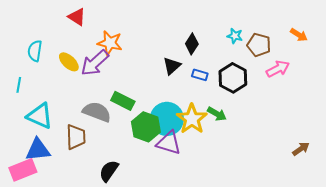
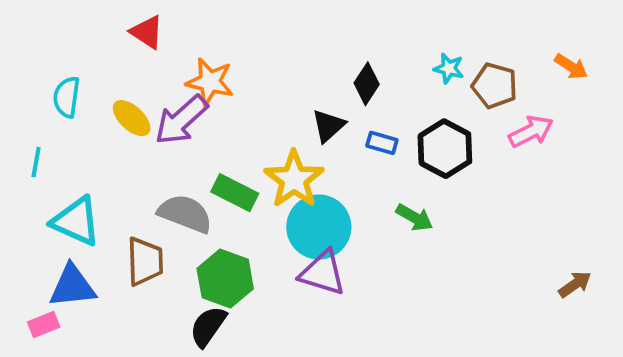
yellow star: (192, 119) -> (294, 179), moved
green hexagon: (146, 127) -> (225, 279), moved
pink rectangle: (23, 170) -> (44, 324), size x0.6

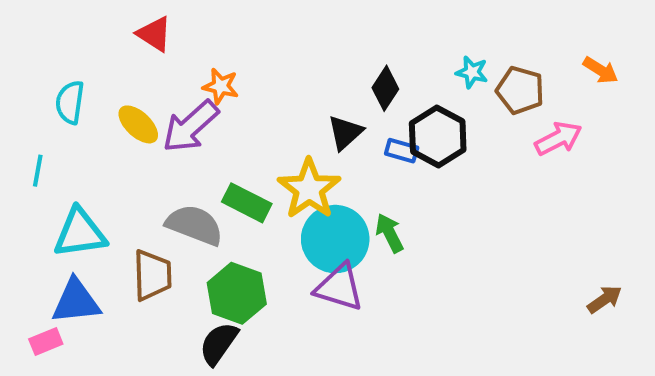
orange star: (210, 82) -> (221, 86), size x0.7
black hexagon: (445, 149) -> (438, 137), moved
green arrow: (414, 217) -> (389, 233), moved, turned -147
cyan triangle: (76, 221) -> (80, 233), turned -32

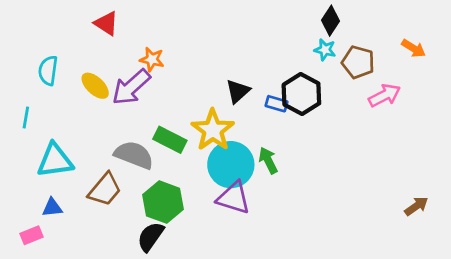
black diamond: (385, 88) -> (330, 21), moved
brown trapezoid: (152, 275) -> (105, 190), turned 42
blue triangle: (76, 301) -> (52, 208), size x0.6

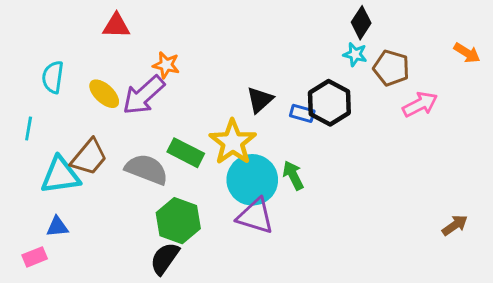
red triangle: (106, 23) -> (116, 26), turned -32
orange arrow: (414, 48) -> (467, 53), moved
brown trapezoid: (105, 190) -> (89, 157), moved

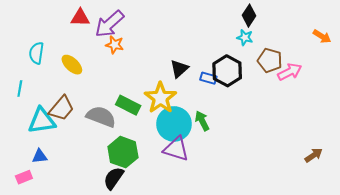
brown pentagon: (391, 68) -> (270, 60), moved
purple arrow: (143, 95) -> (109, 24), moved

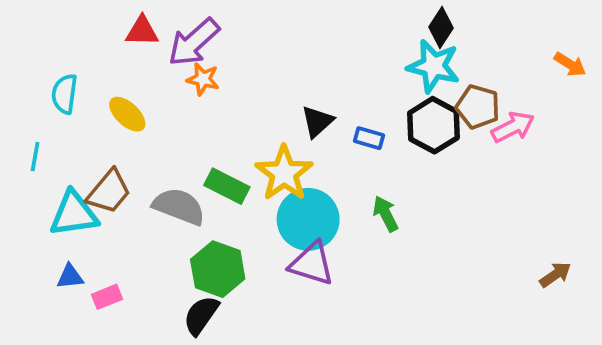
cyan star: (245, 37) -> (434, 66), size x1.8
black hexagon: (227, 71) -> (434, 125), moved
green arrow: (202, 121) -> (386, 214), moved
pink rectangle: (24, 177) -> (107, 297), moved

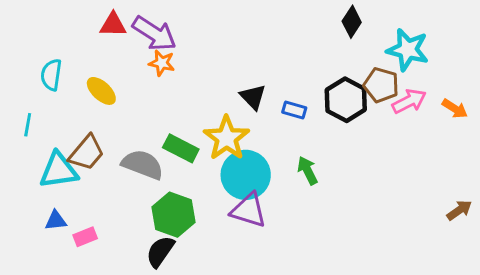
purple arrow: (194, 42) -> (154, 33), turned -105
orange arrow: (570, 64) -> (455, 109), moved
cyan star: (434, 66) -> (408, 50), moved
black triangle: (317, 122) -> (253, 97), turned -32
brown arrow: (555, 275) -> (459, 210), moved

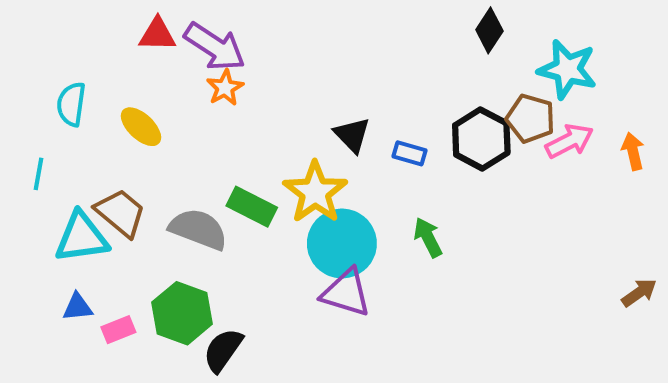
orange star: (162, 63) -> (225, 88), turned 30
orange arrow: (455, 109) -> (633, 151), turned -135
brown trapezoid: (87, 153) -> (120, 213), turned -90
green hexagon: (173, 215) -> (182, 313), moved

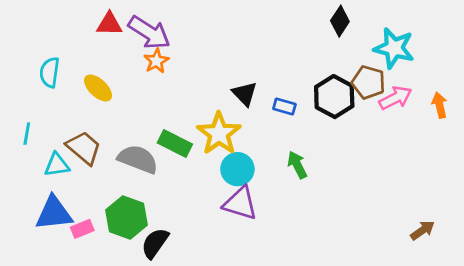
cyan line: (39, 174) -> (27, 134), moved
cyan triangle: (82, 237) -> (57, 165), size x0.7
cyan circle: (342, 244) -> (237, 169), size x0.7
brown arrow: (639, 293) -> (422, 230), moved
blue triangle: (77, 307) -> (54, 213), size x1.8

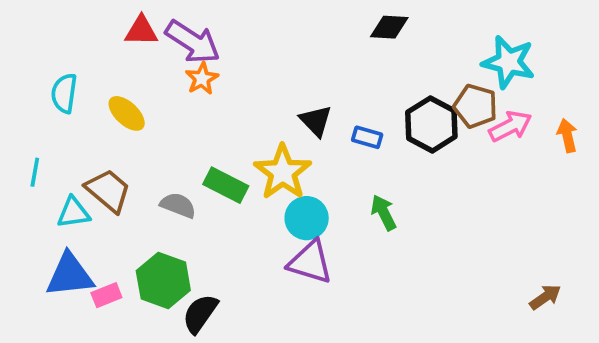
black diamond: (340, 21) -> (389, 27), moved, turned 60
gray semicircle: (138, 159) -> (178, 205), size x0.7

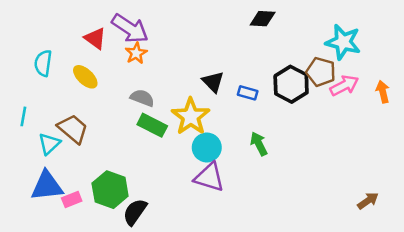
red triangle: (141, 31) -> (95, 38), moved, turned 35
gray semicircle: (178, 205) -> (142, 98), moved
cyan triangle: (73, 213) -> (49, 144), turned -35

